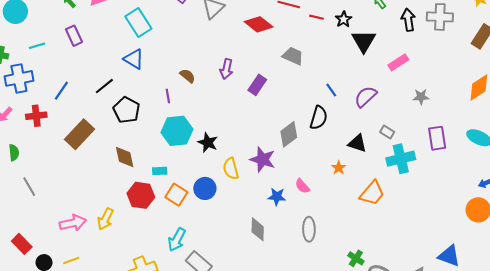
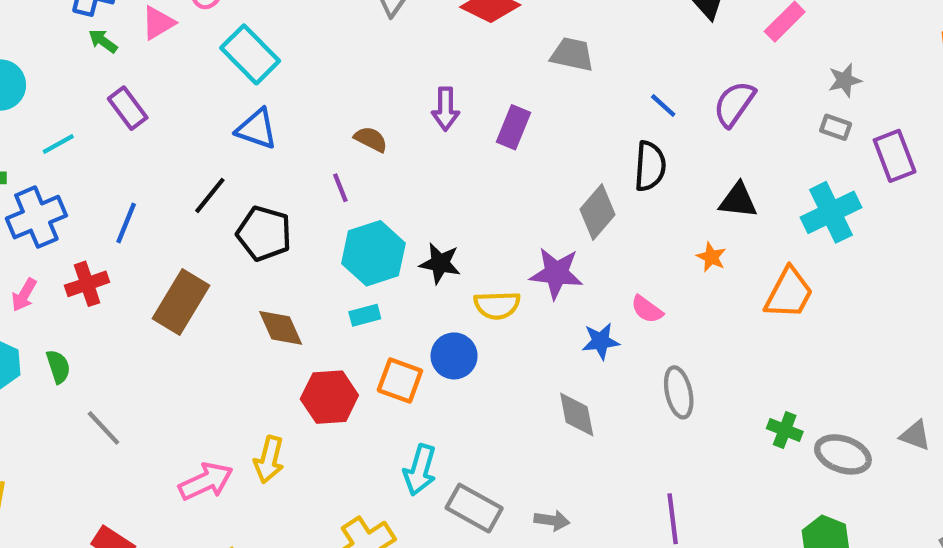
gray rectangle: (387, 132) -> (836, 127), moved
yellow semicircle: (231, 169) -> (497, 305), turned -65
cyan rectangle: (160, 171) -> (365, 315), moved

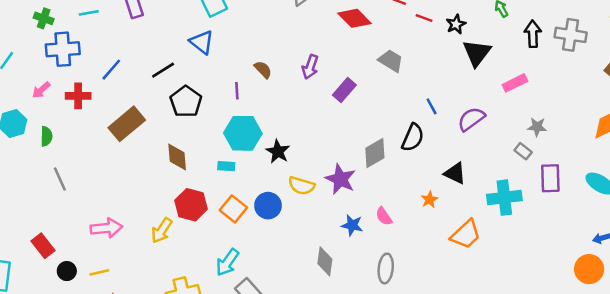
yellow arrow: (269, 460) -> (162, 230), moved

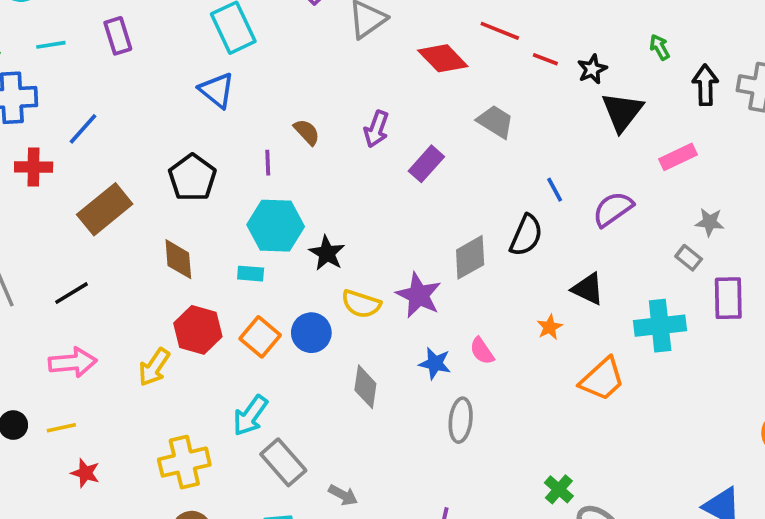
black line: (163, 70) -> (72, 293), moved
gray diamond: (325, 261) -> (365, 387), moved
gray ellipse: (386, 268) -> (461, 420), moved

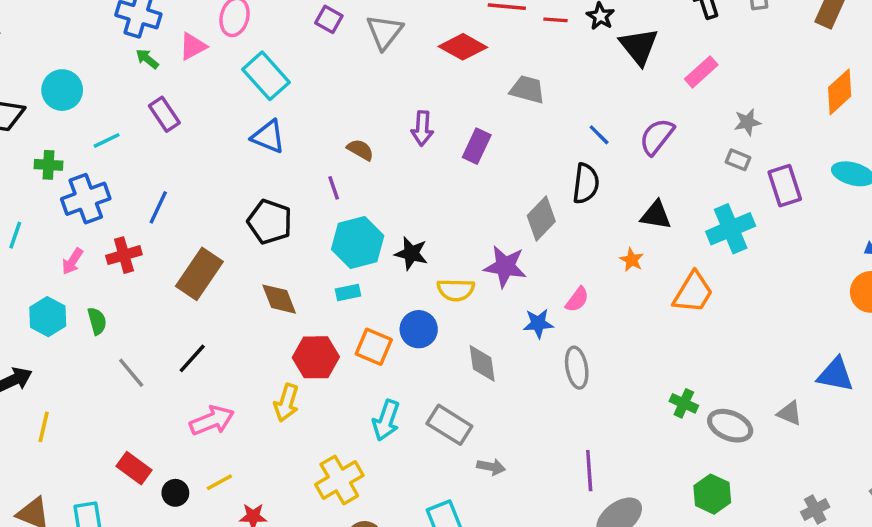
pink semicircle: (482, 351) -> (577, 300), turned -92
gray rectangle: (283, 462) -> (449, 425), moved

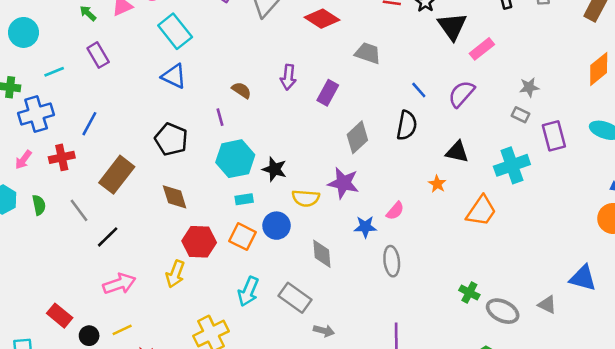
pink rectangle: (701, 72) -> (482, 49), moved
gray diamond: (541, 219) -> (357, 137), moved
cyan rectangle: (348, 292) -> (244, 199), moved
gray line: (131, 373) -> (79, 210), moved

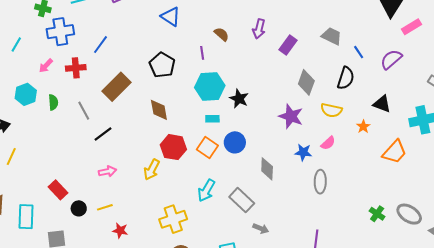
gray trapezoid: (368, 53) -> (332, 36), moved
gray diamond: (357, 137) -> (306, 82), turned -35
yellow semicircle: (306, 198) -> (331, 110), moved
pink arrow: (119, 284) -> (107, 171), size x0.7
gray ellipse: (503, 311) -> (409, 214), moved

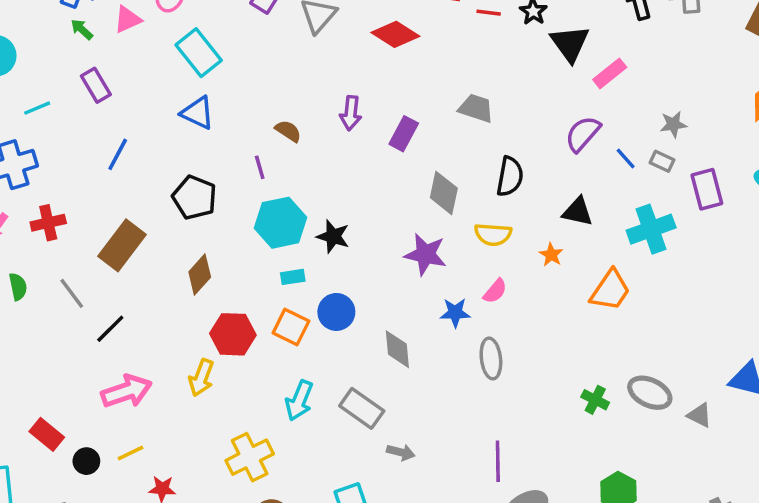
blue line: (100, 45) -> (118, 154), moved
blue line: (359, 52) -> (626, 158), moved
brown diamond: (159, 110) -> (200, 275), turned 60
pink arrow: (107, 171) -> (126, 391), size x1.6

